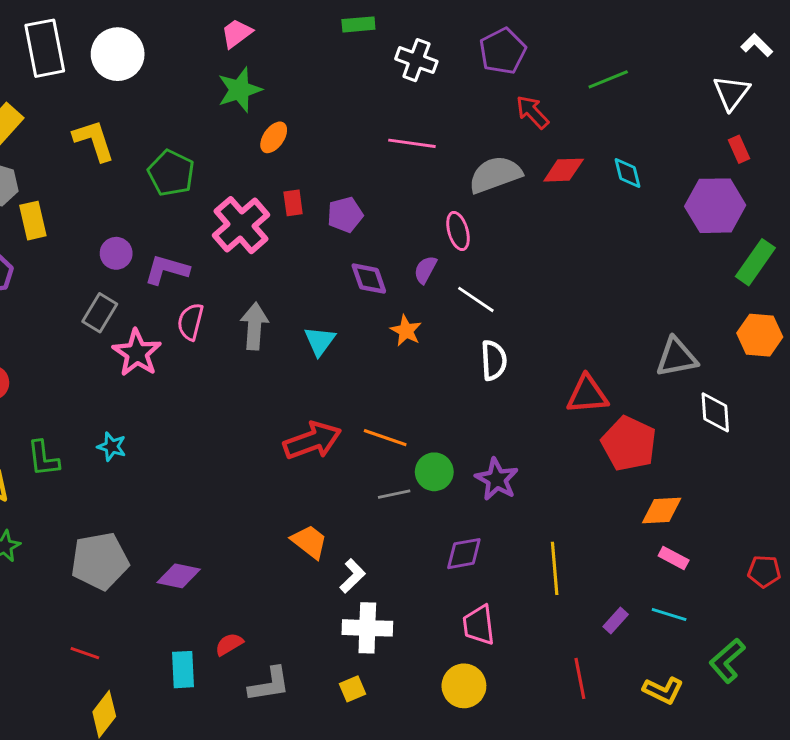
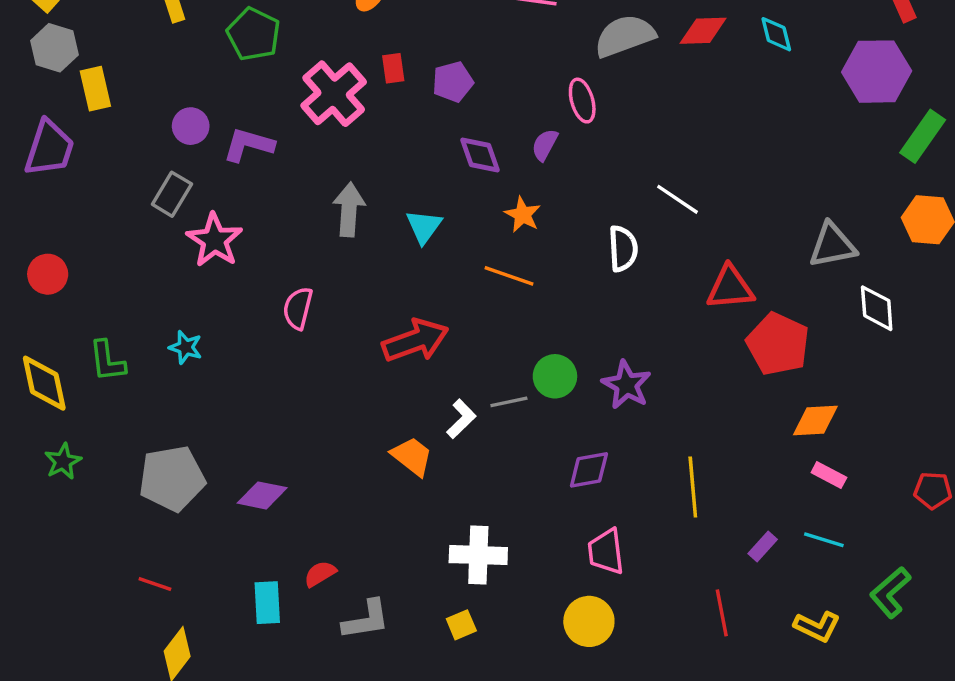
white line: (476, 299) -> (677, 199), moved
pink semicircle: (190, 322) -> (298, 308), moved
orange line: (385, 438) -> (509, 276), moved
white L-shape: (352, 576) -> (461, 419), moved

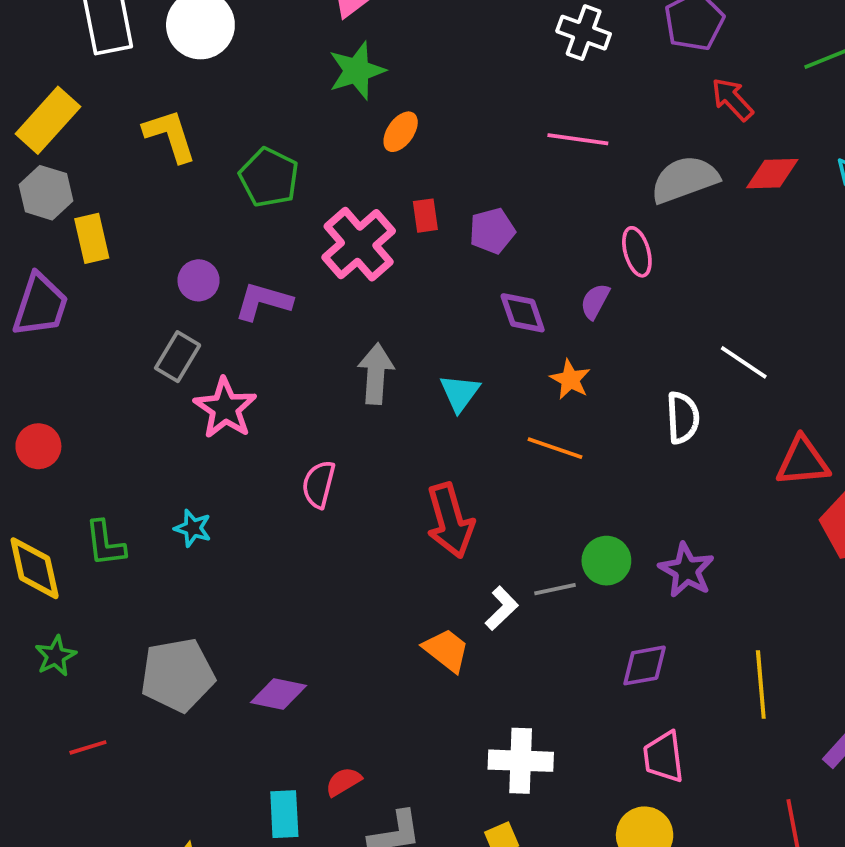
red arrow: (415, 341) -> (450, 521), turned 94
red line: (155, 584) -> (88, 747), moved, turned -36

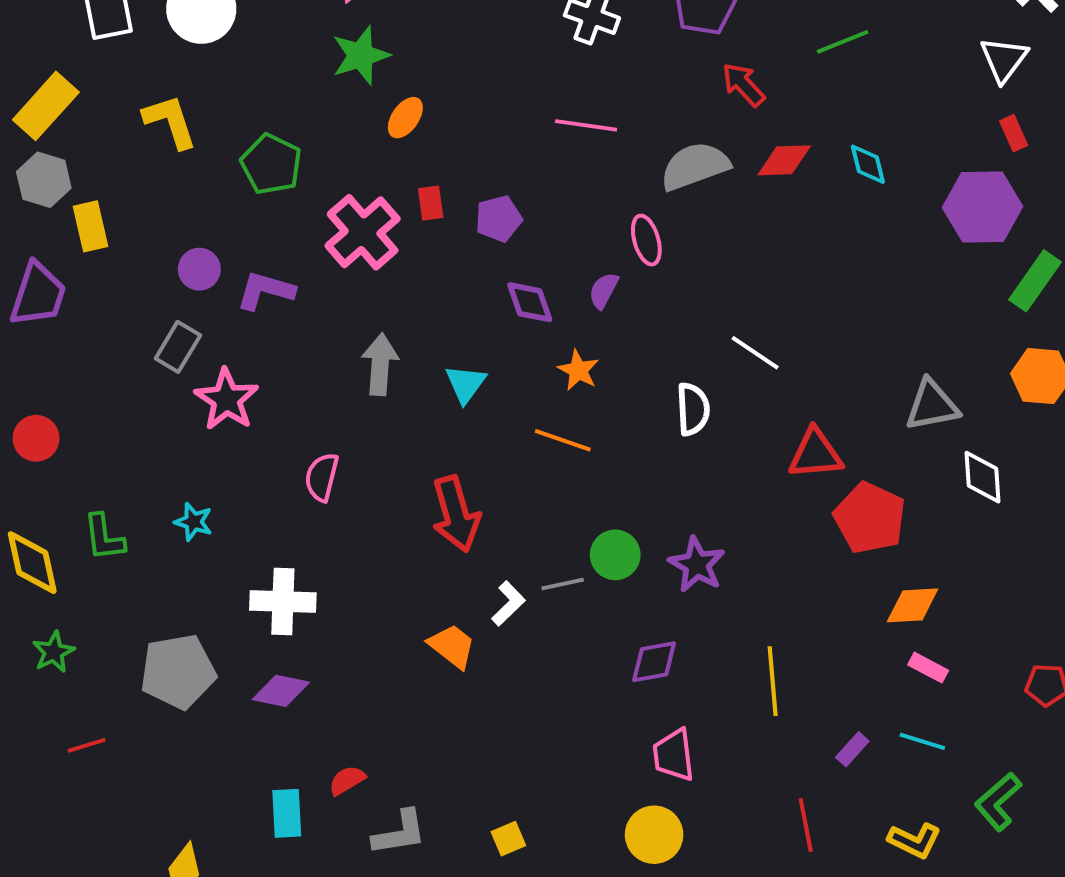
white cross: (521, 761) -> (283, 601), moved

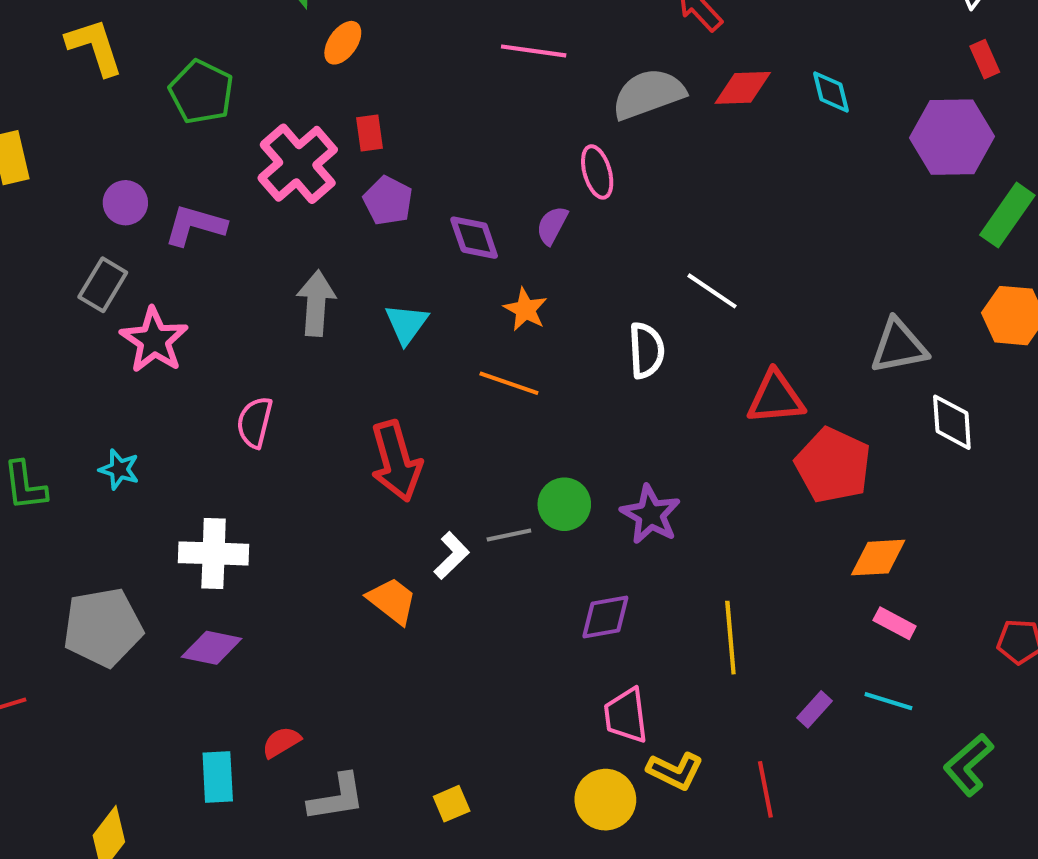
purple pentagon: (499, 219) -> (388, 201), moved, turned -30
yellow L-shape: (914, 841) -> (675, 771), moved

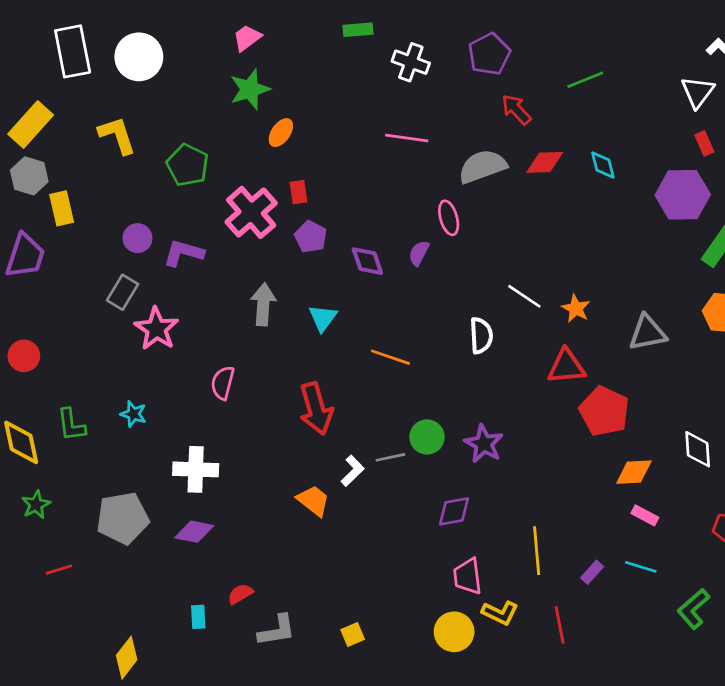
orange star: (525, 309) -> (576, 308), moved
white diamond: (952, 422) -> (698, 449), moved
yellow line: (730, 638) -> (537, 551), moved
cyan rectangle: (218, 777) -> (198, 617), size x0.7

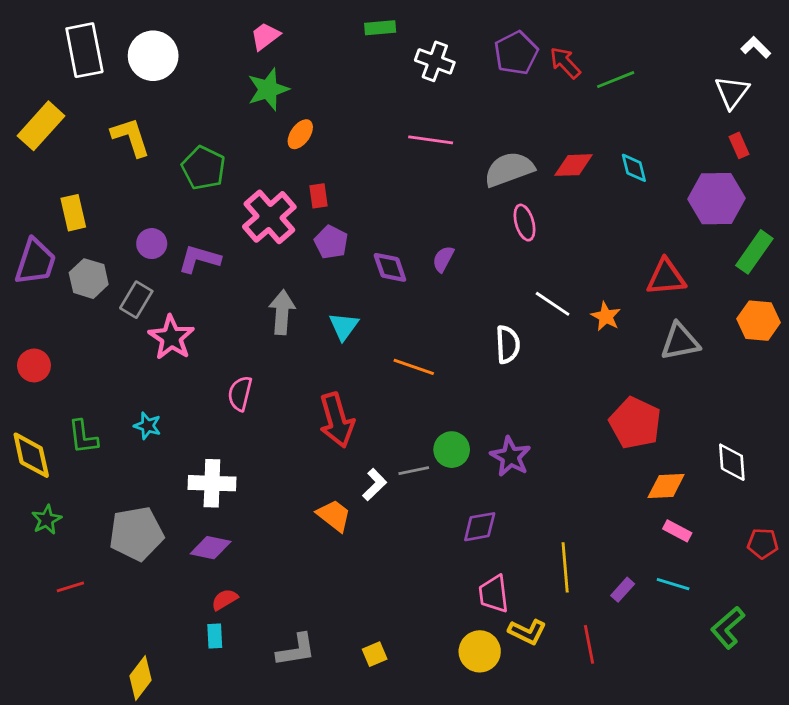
red arrow: (516, 110) -> (565, 63), moved
gray hexagon: (29, 176) -> (89, 279), moved
pink ellipse: (449, 218) -> (525, 223), moved
red triangle: (566, 367) -> (666, 277), moved
red semicircle: (240, 594) -> (225, 600), moved

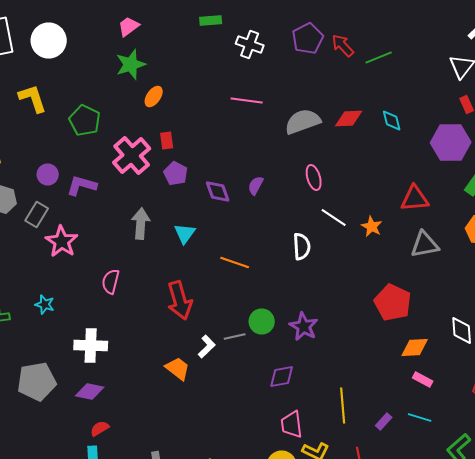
pink ellipse: (525, 223) -> (314, 178), moved

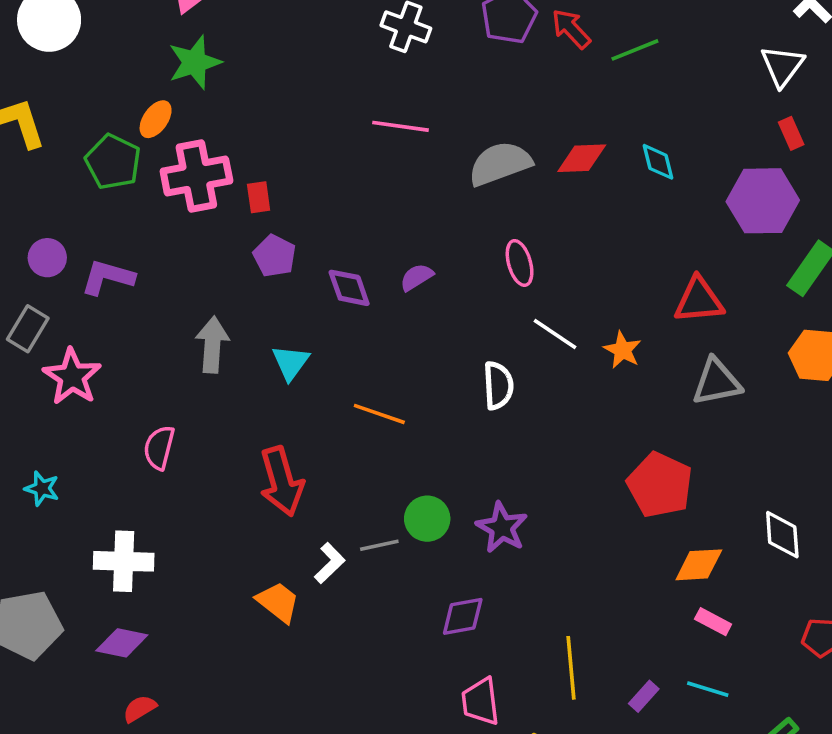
orange ellipse: (154, 96) -> (156, 119), moved
pink cross: (132, 156) -> (196, 176), moved, turned 30
purple semicircle: (256, 186) -> (417, 277), turned 30

